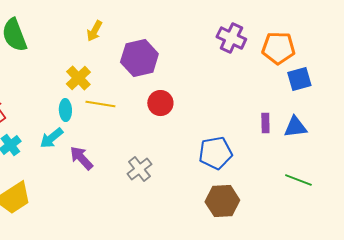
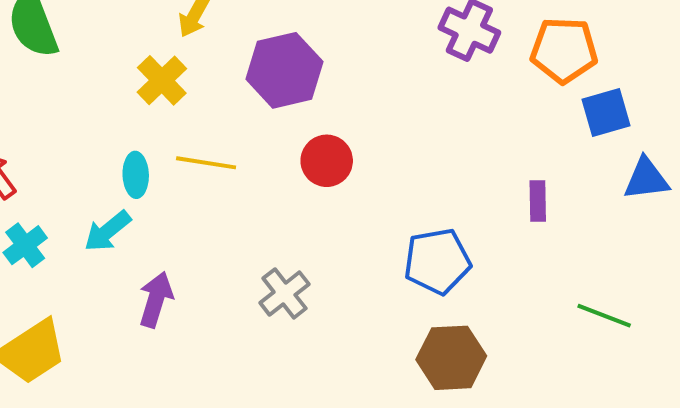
yellow cross: (78, 78) -> (162, 80), moved
blue triangle: (295, 127) -> (646, 179), moved
purple arrow: (81, 158) -> (156, 299), moved, turned 60

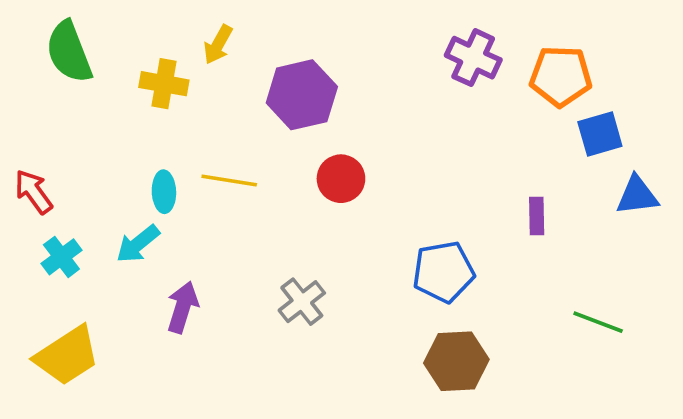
yellow cross: (162, 80) -> (164, 84), moved, turned -36

